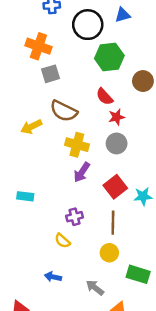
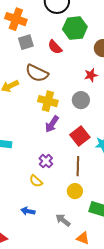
red semicircle: (105, 97) -> (55, 47), moved
red star: (117, 117) -> (91, 75), moved
purple cross: (75, 217) -> (46, 161), turned -32

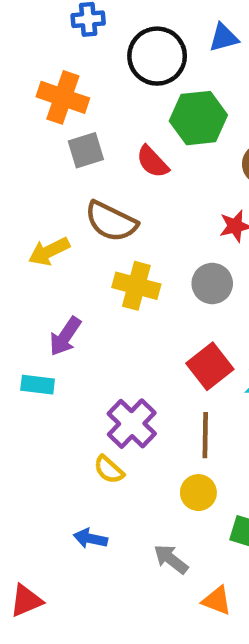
purple arrow: (52, 124) -> (65, 336), moved
purple cross: (46, 161) -> (132, 424), size x1.5

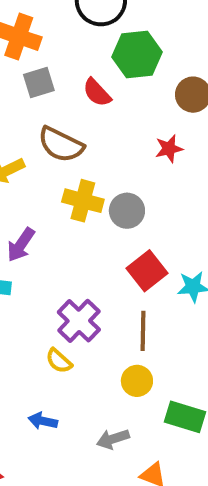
gray circle: (212, 283) -> (127, 211), moved
gray arrow: (171, 559) -> (113, 439), turned -56

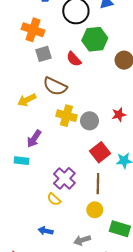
red star: (169, 149) -> (119, 115), moved

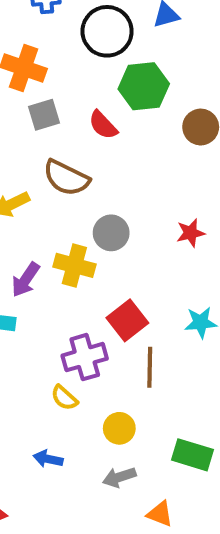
yellow cross: (66, 116) -> (74, 265), moved
gray circle: (90, 121) -> (111, 233), moved
red square: (100, 152) -> (127, 320), moved
purple cross: (64, 178) -> (85, 357), turned 30
yellow circle: (95, 210) -> (119, 428), moved

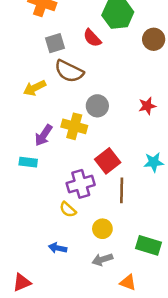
gray square: (44, 115) -> (55, 43), moved

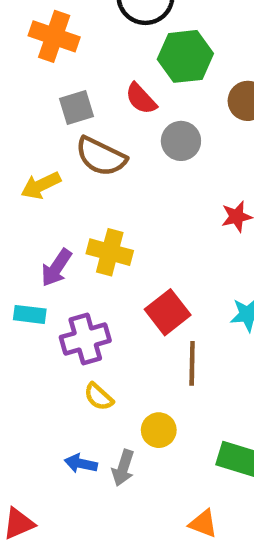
gray circle: (97, 106) -> (181, 141), moved
purple cross: (81, 184) -> (85, 339), moved
gray arrow: (102, 259) -> (123, 468), moved, turned -54

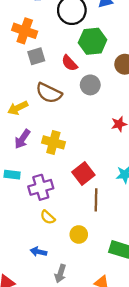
gray square: (76, 108) -> (36, 56), moved
purple arrow: (56, 268) -> (22, 139), moved
gray arrow: (123, 468) -> (60, 274), moved

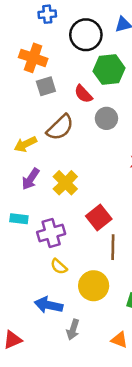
brown semicircle: (49, 93) -> (60, 127), turned -70
yellow cross: (53, 142) -> (65, 183), turned 30
yellow circle: (79, 234) -> (94, 286), size x1.5
blue arrow: (38, 252) -> (49, 305), size x1.5

